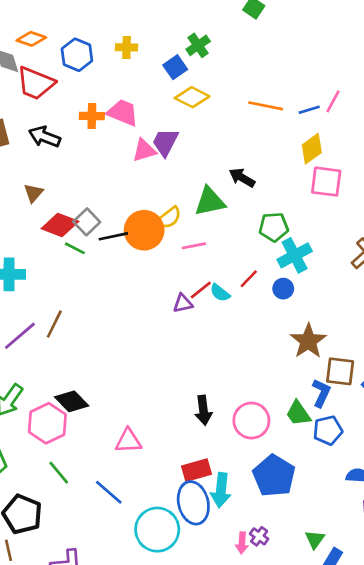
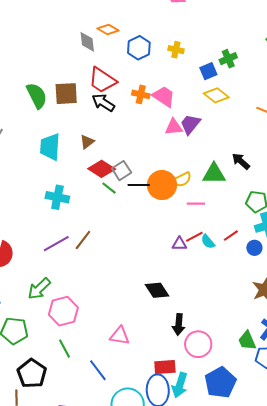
red trapezoid: (36, 83) -> (102, 80), moved
black diamond: (72, 401) -> (157, 290), moved
pink circle: (251, 421) -> (198, 344), moved

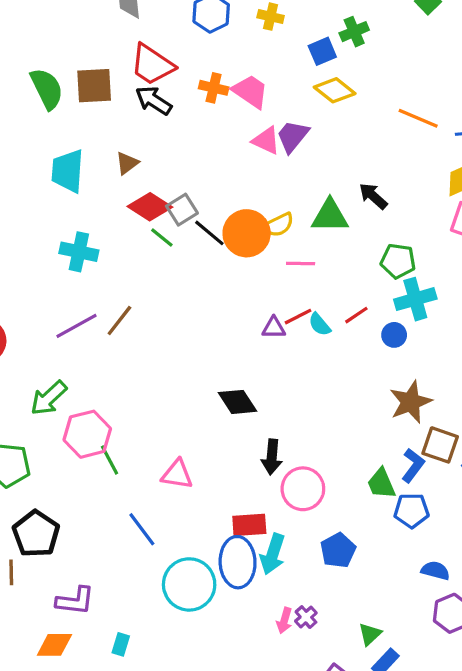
pink triangle: (174, 127) -> (266, 141), turned 30
black line: (139, 185) -> (209, 233), turned 40
green line: (64, 349) -> (110, 460), moved
blue pentagon: (220, 382) -> (338, 550), size x0.7

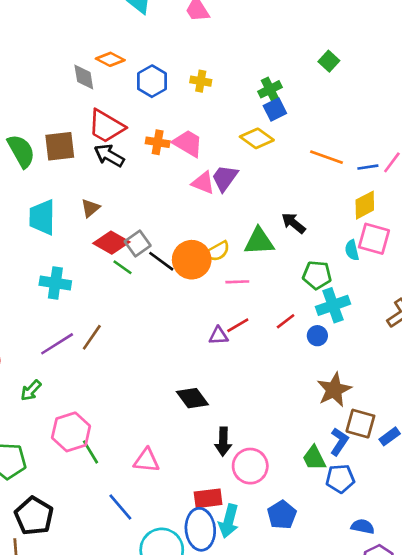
blue square: (322, 51) -> (275, 110), moved
cyan semicircle: (320, 324) -> (352, 250), moved, turned 30
green arrow: (49, 398) -> (31, 390), moved, size x0.7

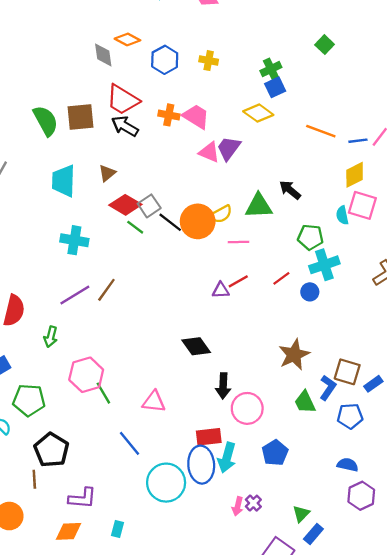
green arrow: (31, 390) -> (51, 337), turned -30
brown star: (334, 390) -> (294, 355), moved
blue pentagon: (340, 479) -> (350, 416), moved

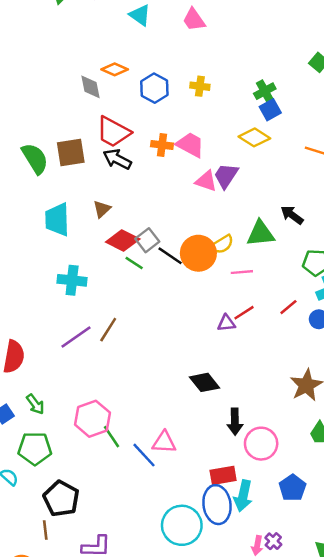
green arrow: (51, 337) -> (35, 404), moved, turned -48
blue line: (129, 443) -> (144, 455), moved

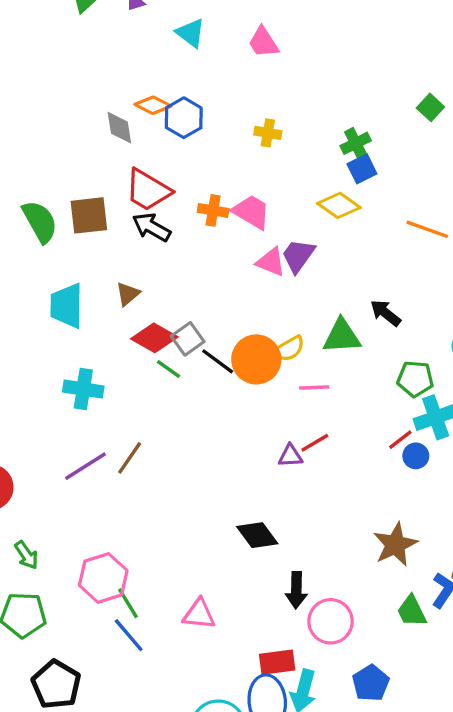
blue hexagon: (154, 88) -> (184, 118), moved
red line: (288, 307) -> (400, 440), moved
blue line: (144, 455) -> (129, 635), moved

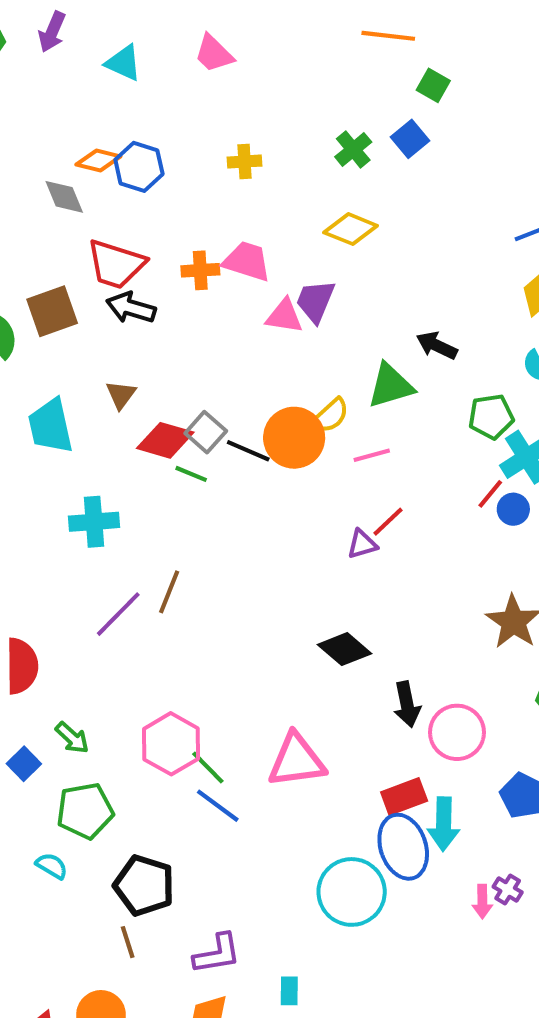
blue square: (362, 169) -> (410, 139), moved
orange line: (427, 229) -> (388, 36), moved
pink triangle: (199, 614) -> (296, 761), size x1.4

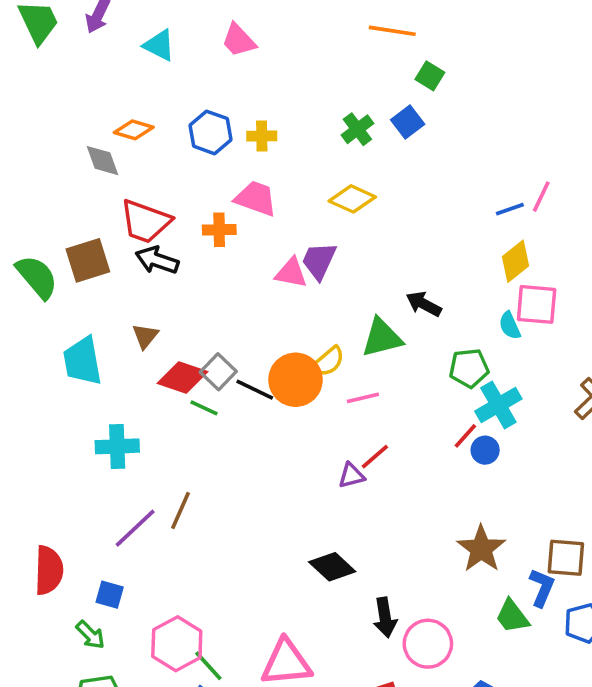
blue hexagon: (139, 167) -> (210, 132), moved
pink trapezoid: (247, 261) -> (256, 198), moved
blue square: (24, 764) -> (110, 595), moved, turned -32

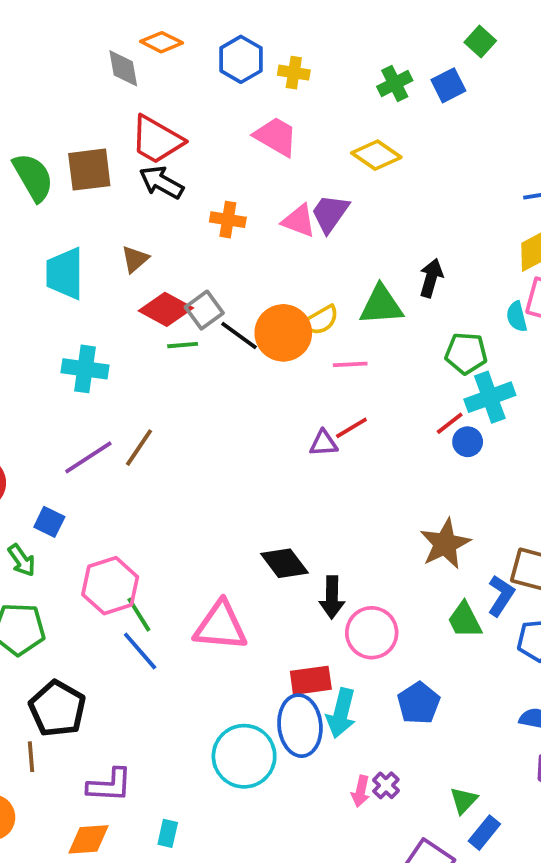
orange cross: (219, 230) -> (228, 220), moved
black arrow: (424, 304) -> (431, 278), turned 68
green line: (204, 408) -> (183, 345), turned -40
black diamond: (332, 567) -> (284, 563), moved

